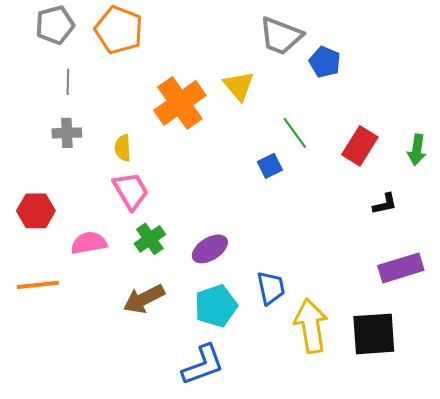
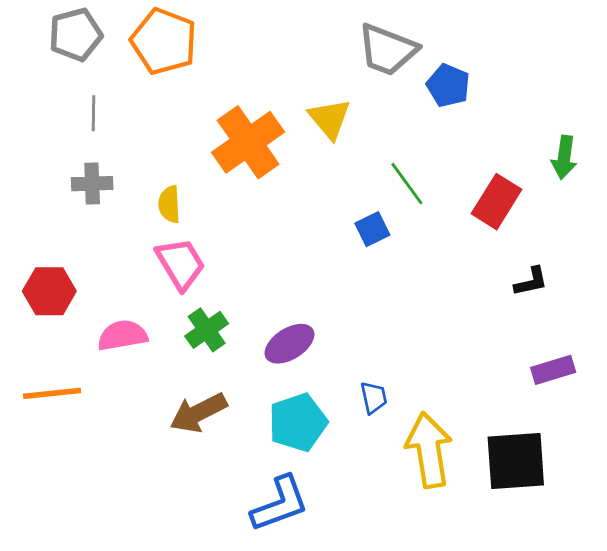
green arrow: (417, 150) -> (564, 157), moved
purple rectangle: (401, 268) -> (553, 370), size x0.7
blue trapezoid: (271, 288) -> (374, 398), size x0.7

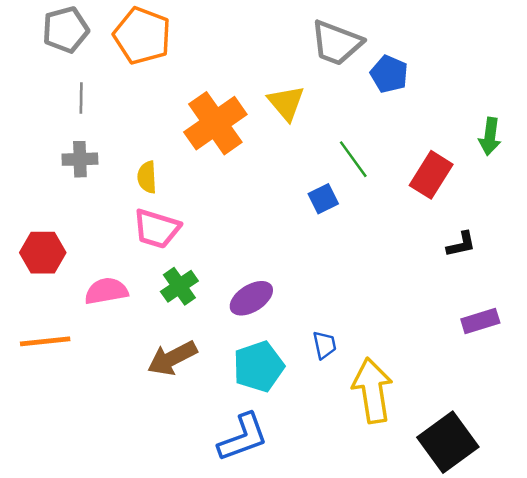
pink trapezoid: (180, 264) -> (157, 229), turned 138
black square: (516, 461) -> (448, 442), moved, turned -32

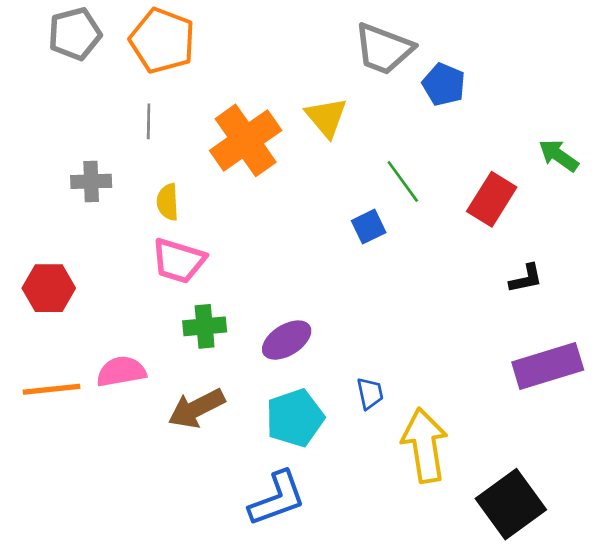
gray line: (81, 98) -> (149, 121), moved
green arrow: (490, 136) -> (559, 155), turned 117
green cross: (179, 286) -> (205, 326), turned 30
pink semicircle: (106, 291) -> (121, 371), moved
purple rectangle: (480, 321) -> (548, 366), size x1.6

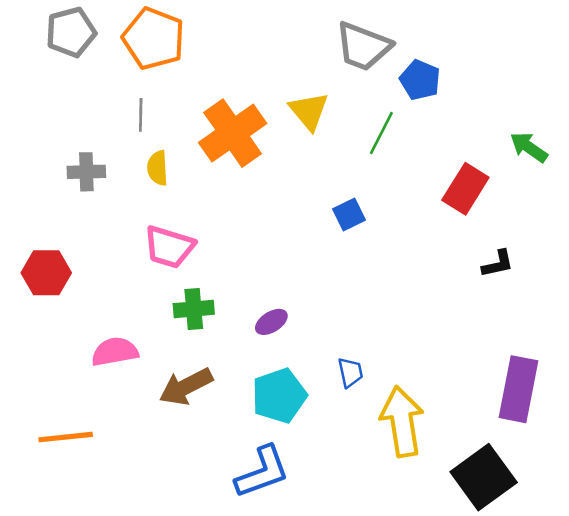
green line: (403, 181) -> (381, 133), moved, turned 63
yellow semicircle: (168, 202) -> (158, 168), moved
purple ellipse: (287, 340) -> (271, 322), size x0.7
purple rectangle: (548, 366) -> (518, 389), moved, turned -62
orange line: (52, 389) -> (66, 437), moved

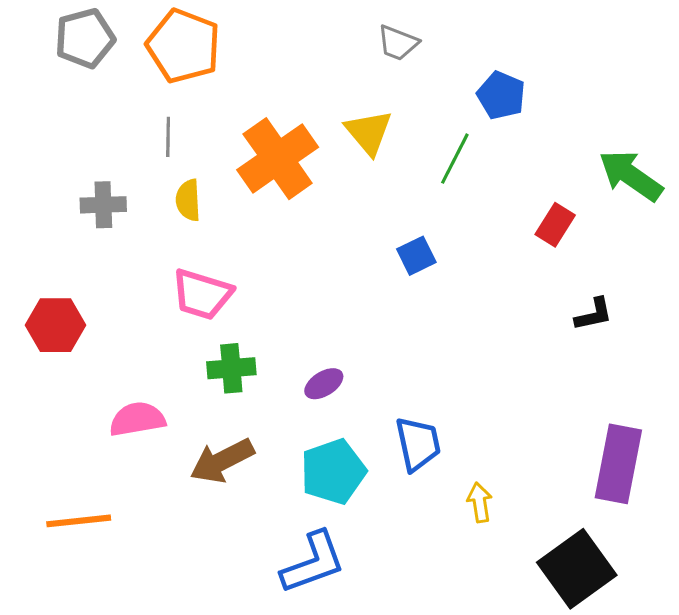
gray trapezoid: (363, 46) -> (398, 43), moved, size x0.6
green arrow: (529, 147) -> (631, 176), size x1.4
red rectangle: (465, 189) -> (555, 225), size x0.7
blue trapezoid: (350, 372) -> (418, 444), size x1.5
yellow arrow: (402, 422) -> (480, 502), size x0.5

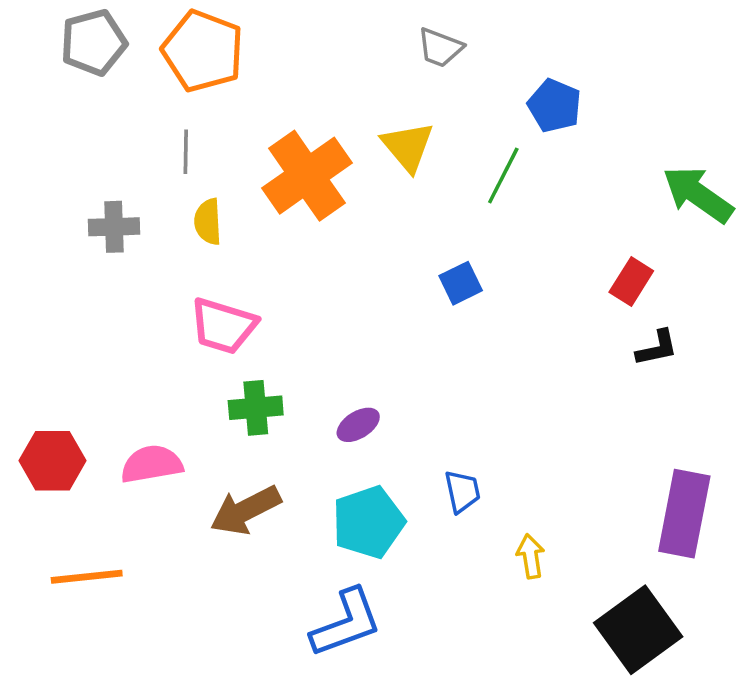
red rectangle: (555, 225) -> (631, 281), moved
red hexagon: (56, 325) -> (53, 461), moved
blue trapezoid: (418, 444) -> (462, 491), size x0.7

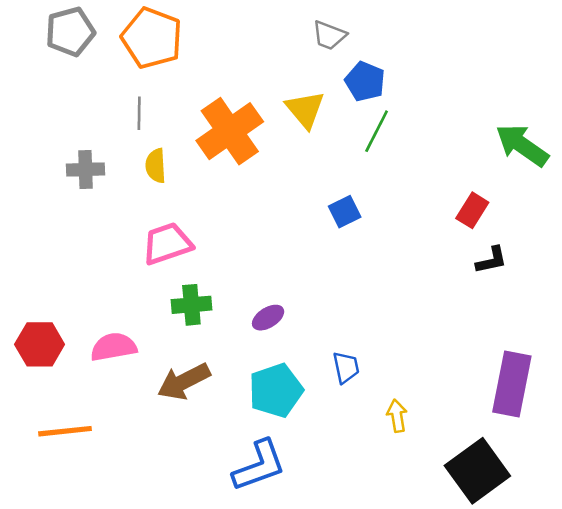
blue pentagon: (555, 106) -> (365, 81), moved
pink trapezoid: (223, 326) -> (167, 244), turned 144

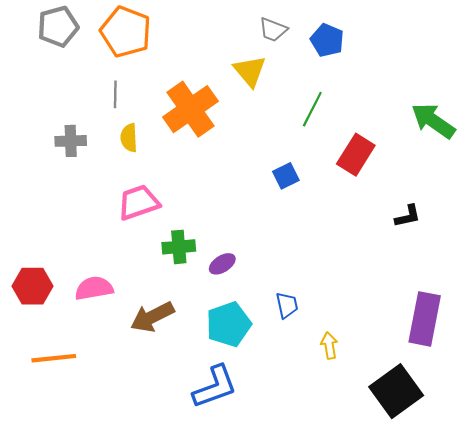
blue pentagon: (365, 81) -> (327, 40), moved
yellow triangle: (305, 109) -> (250, 71), moved
red rectangle: (472, 210) -> (356, 155), moved, size x1.4
green cross: (191, 305) -> (179, 247), moved

